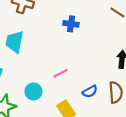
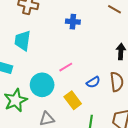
cyan circle: (33, 91) -> (42, 85), size x1.5

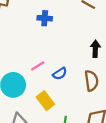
blue semicircle: (93, 82) -> (60, 74), moved

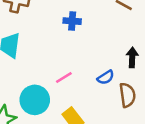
blue semicircle: (60, 74) -> (106, 77), moved

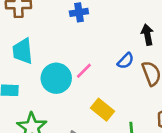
cyan circle: (35, 100) -> (56, 78), moved

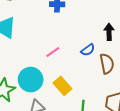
cyan circle: (56, 78) -> (31, 80), moved

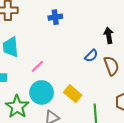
pink line: (53, 52) -> (37, 66), moved

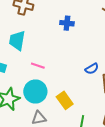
pink line: (37, 66) -> (38, 66), turned 48

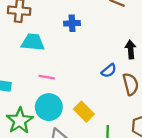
cyan trapezoid: (17, 41) -> (33, 42), moved, turned 95

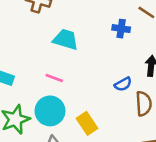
blue cross: (72, 23) -> (121, 29), moved
cyan trapezoid: (33, 42) -> (66, 39), moved

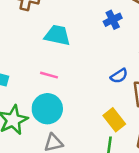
blue cross: (121, 29) -> (113, 20), turned -30
yellow rectangle: (87, 123) -> (114, 120), moved

